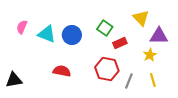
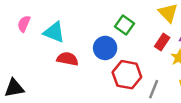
blue circle: (72, 35) -> (105, 48), moved
red rectangle: (120, 43) -> (162, 42), moved, turned -32
red semicircle: (62, 71) -> (68, 59), moved

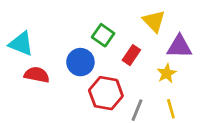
red rectangle: (162, 42) -> (131, 55), moved

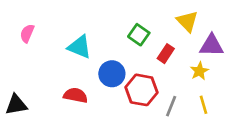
cyan triangle: (21, 44) -> (80, 47), moved
blue circle: (80, 62) -> (112, 74), moved
red semicircle: (37, 75) -> (76, 95), moved

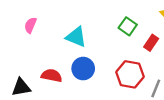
blue circle: (112, 74) -> (83, 69), moved
red semicircle: (76, 95) -> (52, 76), moved

